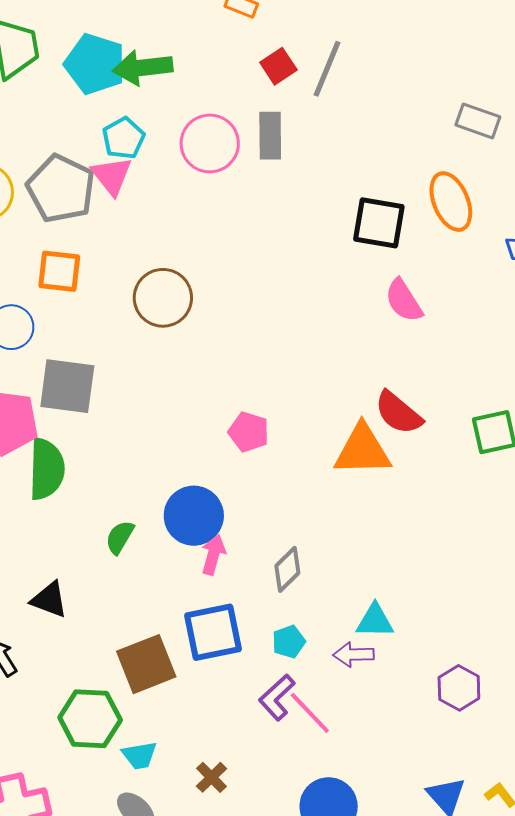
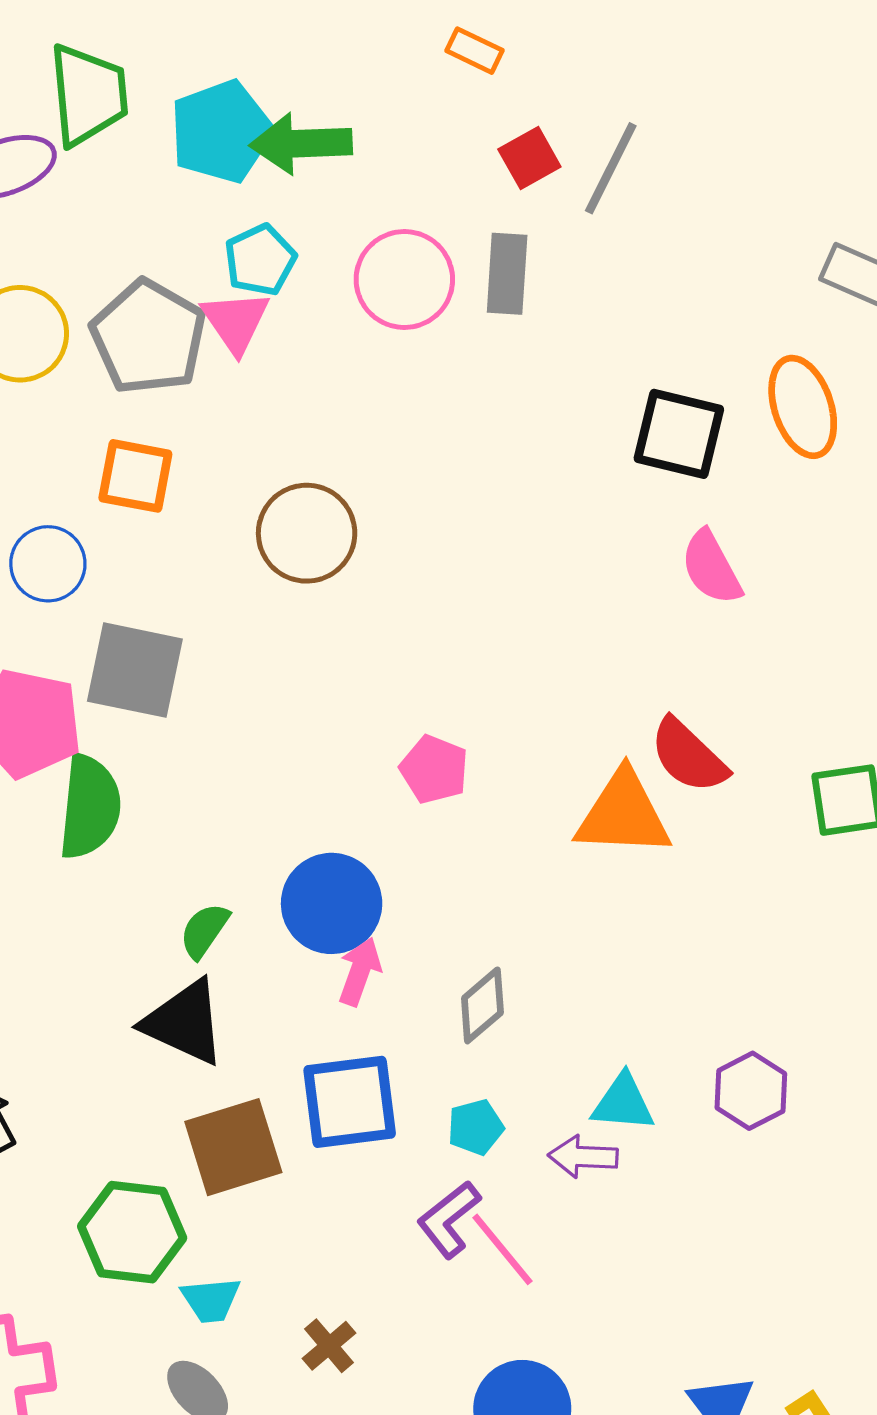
cyan pentagon: (95, 64) -> (221, 132), turned 30
black triangle: (49, 600) -> (184, 1022), moved, size x1.4
purple hexagon: (459, 688) -> (751, 1091), moved

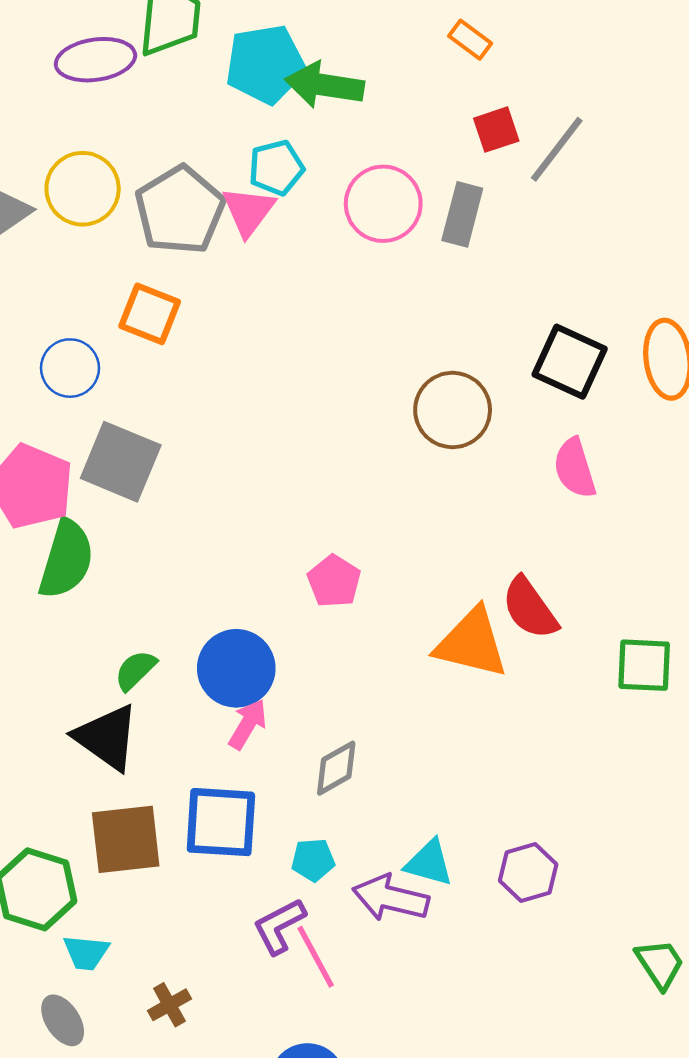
brown circle: (307, 533) -> (453, 410), moved
purple arrow: (583, 1157) -> (391, 898), size x1.4

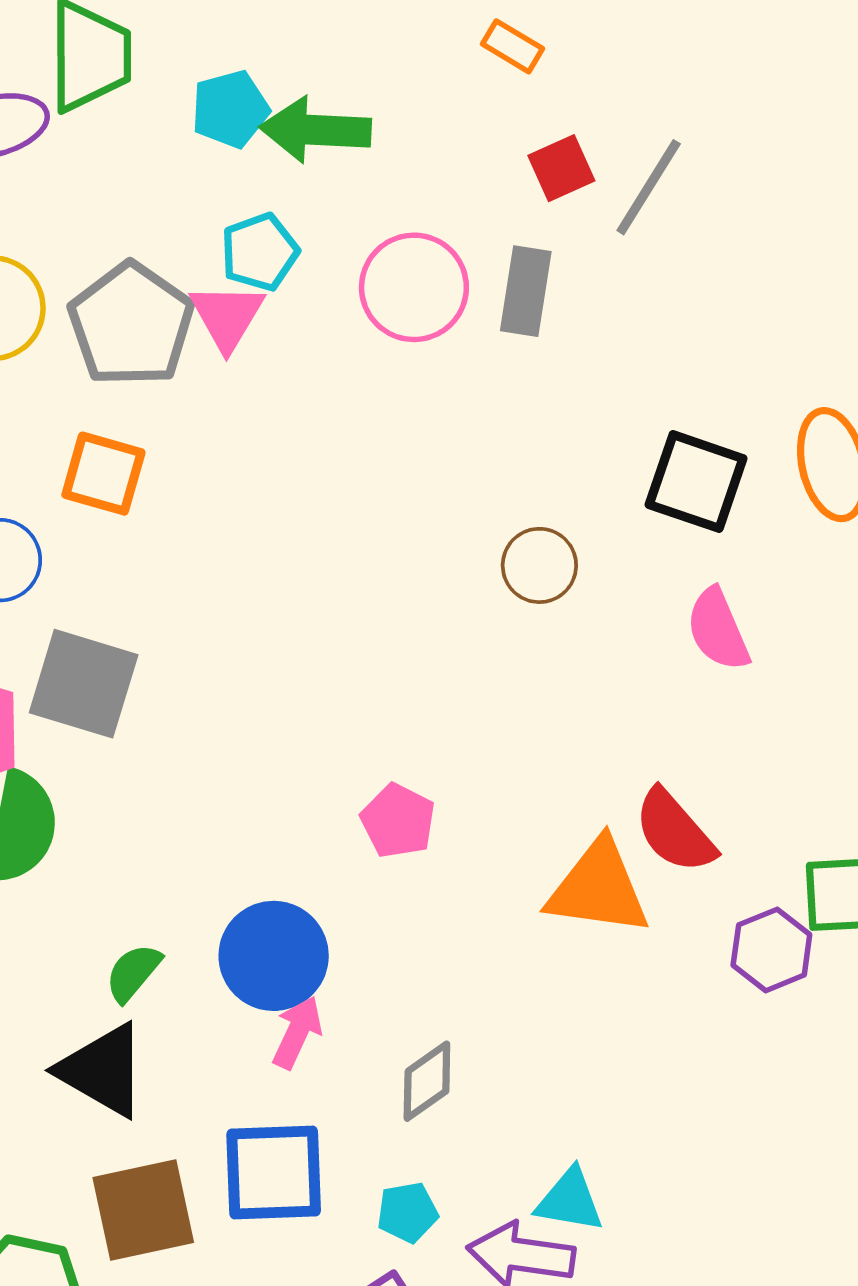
cyan pentagon: (265, 64) -> (230, 109), size x0.7
brown circle: (453, 410) -> (539, 565), size x0.7
purple hexagon: (528, 873) -> (771, 950), moved

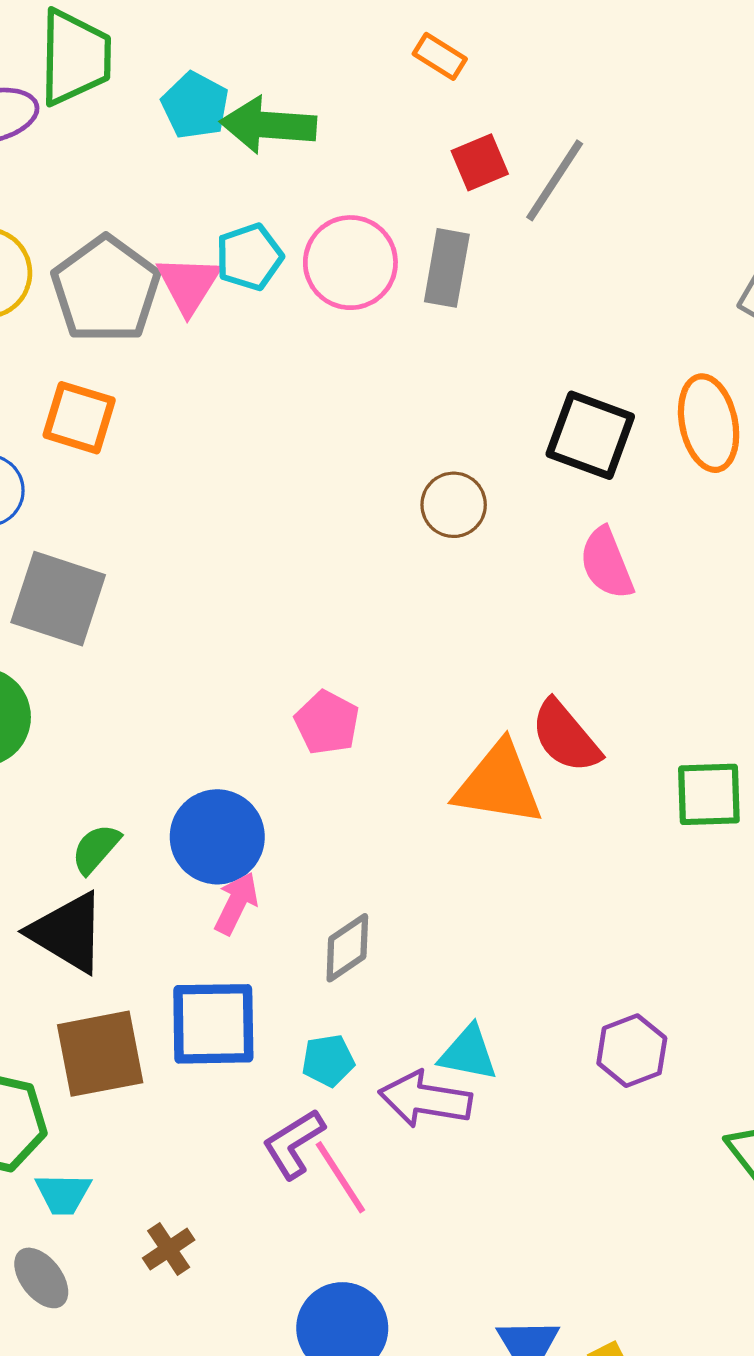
cyan pentagon: (230, 109) -> (195, 105), turned -30
cyan pentagon: (260, 252) -> (249, 257), moved
purple hexagon: (771, 950) -> (632, 1051), moved

